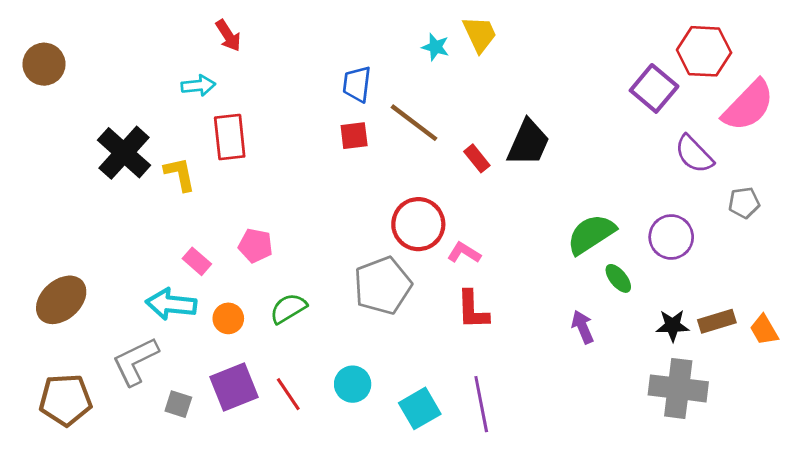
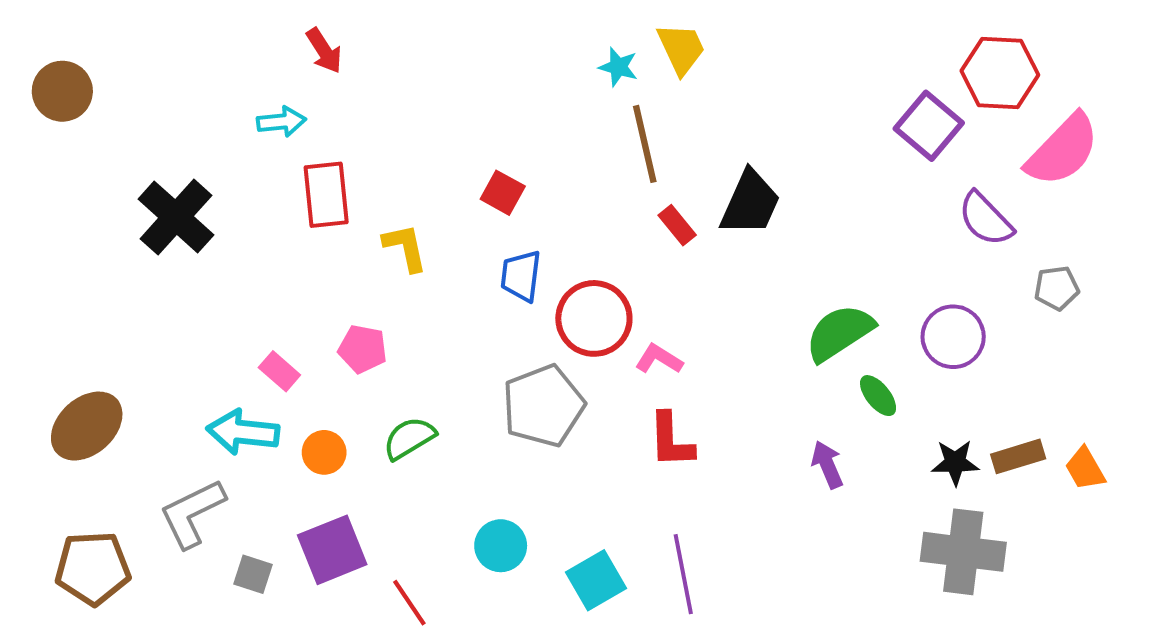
blue trapezoid: (357, 84) -> (521, 276), moved
brown line: (414, 123) -> (645, 144), moved, turned 40
red square: (354, 136) -> (503, 193), turned 36
yellow L-shape: (180, 174) -> (405, 247), moved
red line: (288, 394) -> (409, 603), moved

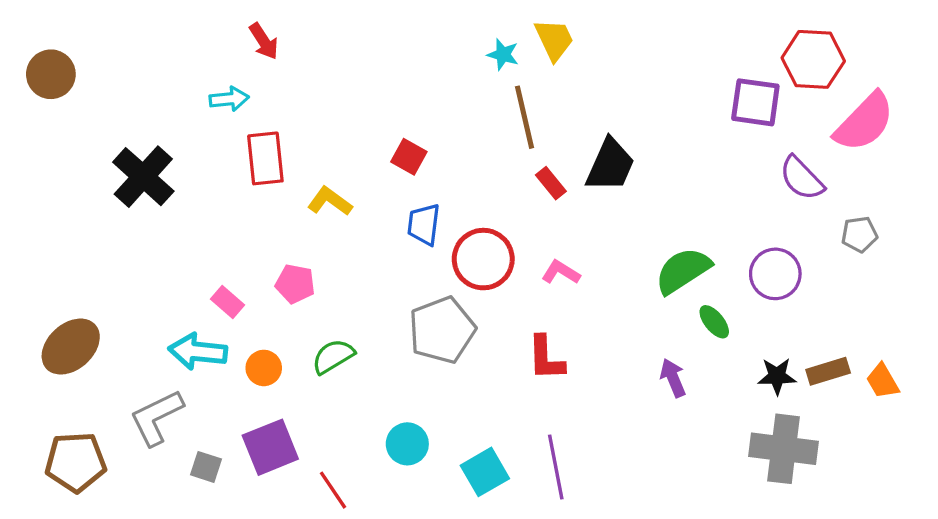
purple square: (929, 126) -> (755, 102), turned -32
yellow L-shape: (405, 247) -> (330, 201), turned -42
pink L-shape: (659, 359) -> (561, 272), moved

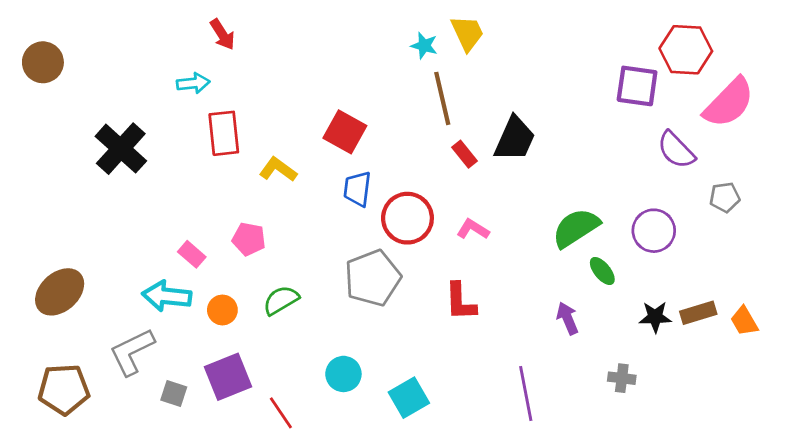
red square: (409, 157) -> (345, 132), size x1.4
gray cross: (784, 449) -> (622, 378), moved, size x0.5
purple line: (556, 467) -> (526, 393), moved

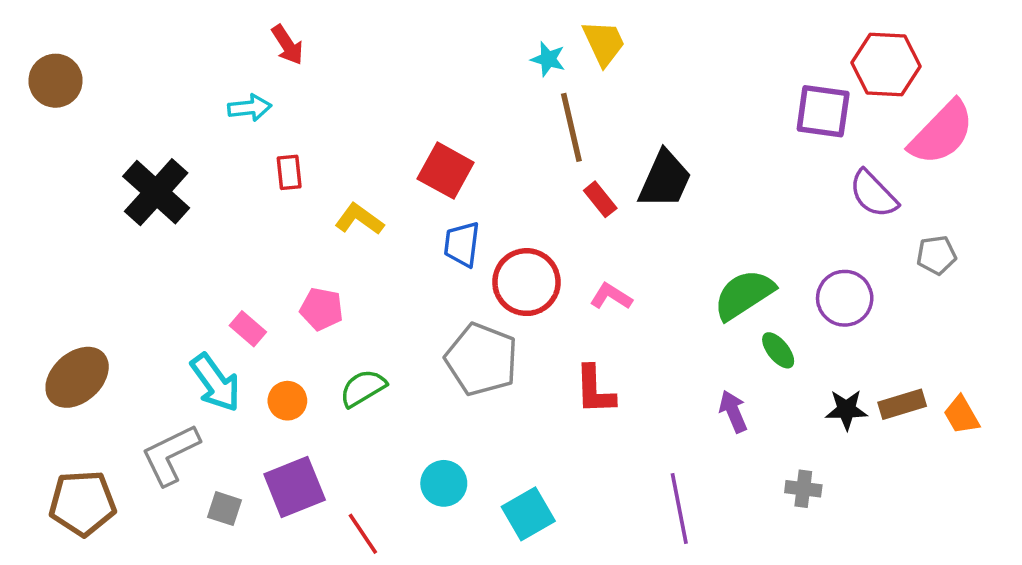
red rectangle: (224, 133) -> (289, 172), size x0.6
gray pentagon: (373, 278) -> (482, 359), turned -30
cyan arrow: (167, 296) -> (215, 383), turned -132

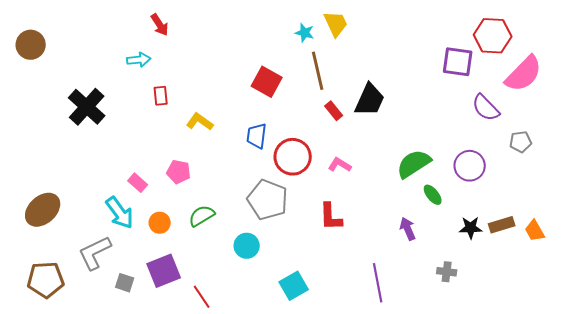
red square: (446, 171) -> (267, 82), moved
cyan circle: (444, 483) -> (247, 246), moved

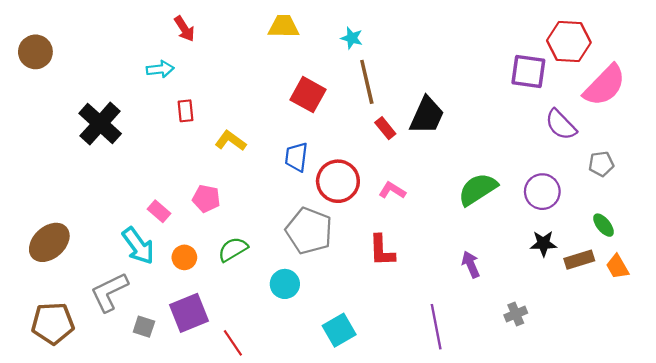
yellow trapezoid: (336, 24) -> (284, 26), moved, turned -64
green ellipse: (433, 195) -> (603, 225), moved
black star: (471, 228) -> (543, 244), moved
gray cross: (447, 272) -> (516, 314), turned -30

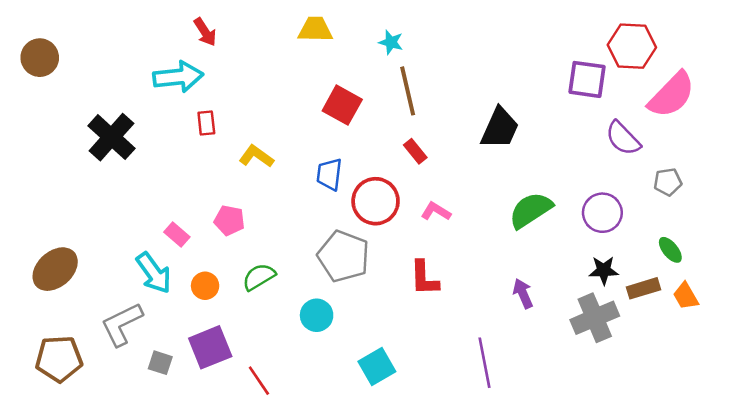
cyan arrow: (160, 69) -> (178, 77), size x1.6
black trapezoid: (427, 115) -> (500, 128), moved
red rectangle: (385, 128) -> (415, 151), moved
gray cross: (516, 314) -> (595, 318), moved, size x1.8

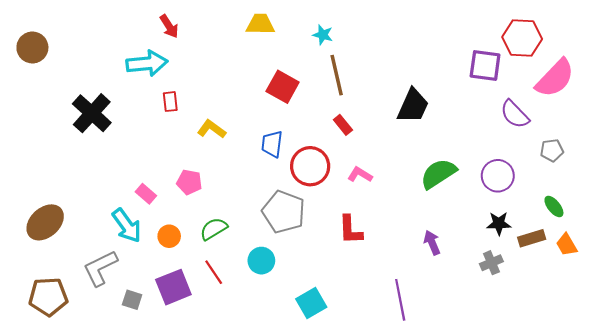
gray cross: (595, 318) -> (491, 263), size x0.6
red line: (259, 381) -> (214, 272), moved

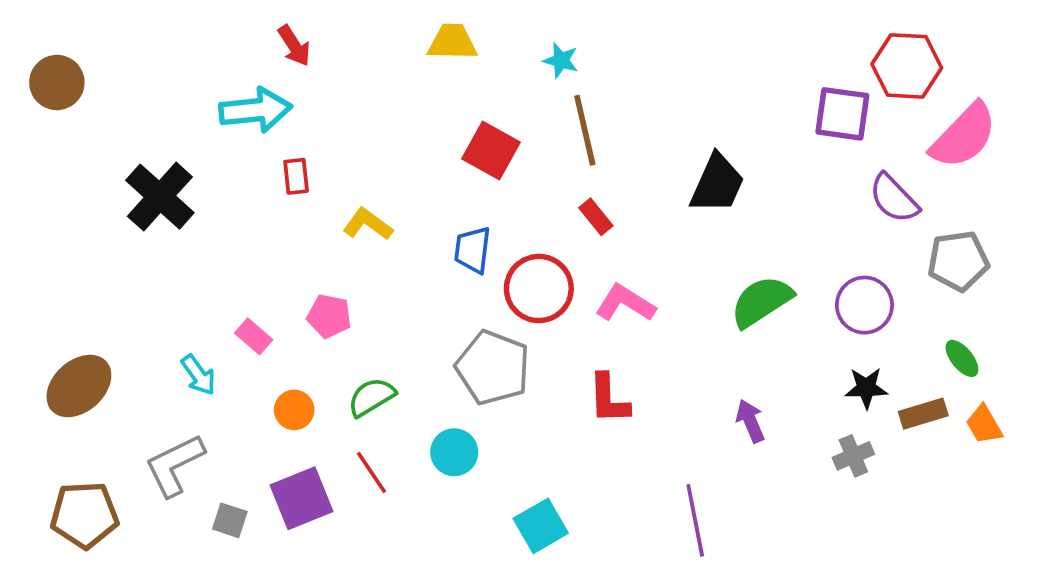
gray pentagon: (552, 150) -> (958, 261), size x1.5
pink L-shape: (360, 175) -> (625, 303), size x1.4
cyan arrow: (127, 226) -> (199, 375), moved, size x0.7

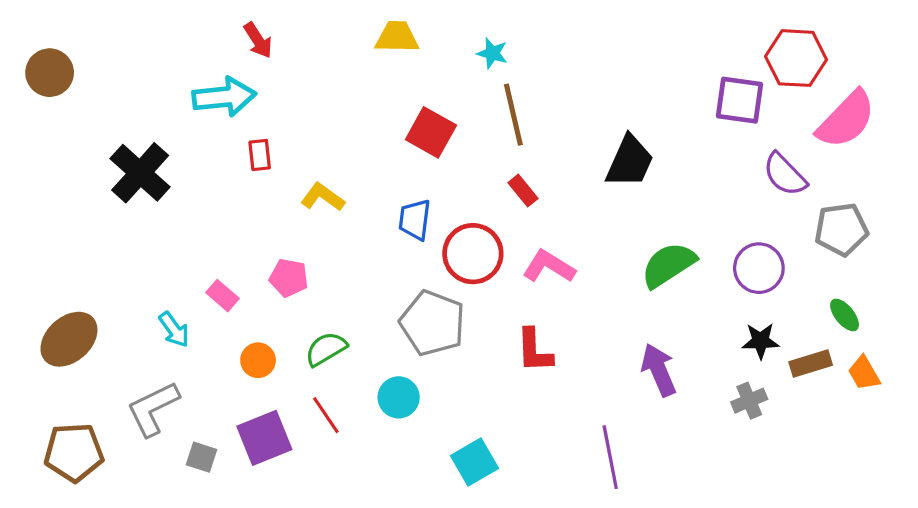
purple arrow: (750, 421) -> (659, 370), size x1.4

